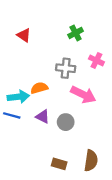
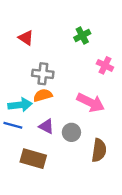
gray cross: (66, 68) -> (43, 74), moved
brown semicircle: (91, 161) -> (99, 150), moved
brown rectangle: (59, 164) -> (33, 159), moved, size x1.5

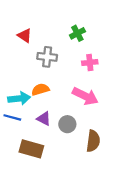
pink cross: (105, 65) -> (90, 62), moved, turned -32
gray cross: (43, 74) -> (47, 57), moved

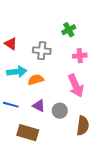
red triangle: (25, 36) -> (11, 44), moved
pink arrow: (85, 96) -> (76, 86), turned 40
cyan arrow: (19, 98) -> (17, 72), moved

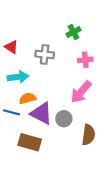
orange semicircle: (36, 80) -> (27, 98), moved
pink arrow: (76, 86) -> (81, 92), turned 65
purple triangle: (39, 106) -> (41, 113), size x1.6

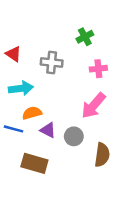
purple triangle: (41, 113) -> (48, 130), size x0.6

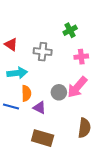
orange semicircle: (32, 113) -> (26, 93), turned 105
gray circle: (74, 136) -> (59, 92), moved
brown rectangle: (34, 163) -> (43, 138), moved

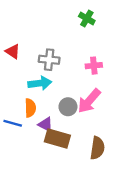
green cross: (70, 30) -> (87, 19), moved, turned -32
cyan arrow: (17, 73) -> (40, 83), moved
brown rectangle: (43, 138) -> (57, 139), moved

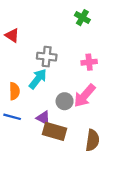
red triangle: (13, 51) -> (12, 35), moved
cyan arrow: (40, 83) -> (38, 79), turned -45
orange semicircle: (30, 108) -> (14, 91), moved

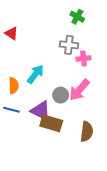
gray cross: (47, 57) -> (69, 45), moved
purple triangle: (43, 118) -> (41, 111), size x1.5

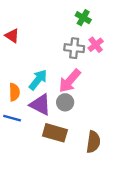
pink cross: (84, 58) -> (96, 45), moved, turned -32
pink arrow: (79, 90) -> (70, 81), moved
purple triangle: (41, 111) -> (40, 105), moved

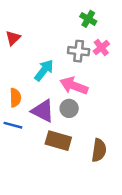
red triangle: (12, 36) -> (13, 38), turned 42
cyan arrow: (38, 80) -> (44, 70), moved
pink arrow: (70, 81) -> (74, 86), turned 70

